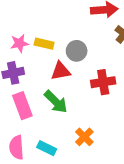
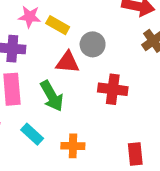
orange cross: (84, 137) -> (73, 146), turned 30
cyan rectangle: (47, 148) -> (32, 134), moved

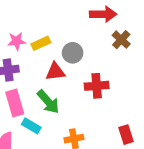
yellow rectangle: (58, 25) -> (41, 43), turned -42
cyan rectangle: (32, 134) -> (31, 126), moved

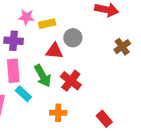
brown cross: (121, 40) -> (122, 47), moved
red cross: (97, 86) -> (71, 81), moved, turned 30
red rectangle: (126, 135) -> (104, 119), turned -35

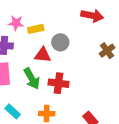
red cross: (71, 81) -> (58, 83), turned -30
cyan rectangle: (23, 94) -> (13, 111), moved

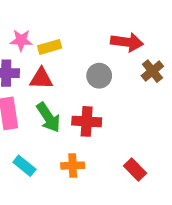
red arrow: (92, 16) -> (127, 42), moved
gray circle: (60, 42) -> (99, 76), moved
red triangle: (43, 55) -> (41, 78), moved

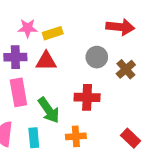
brown cross: (152, 71) -> (126, 69), moved
green arrow: (48, 117) -> (49, 110), moved
cyan rectangle: (24, 166) -> (34, 138), turned 48

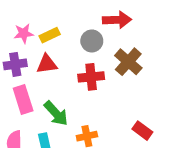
gray circle: (97, 57) -> (92, 41), moved
brown cross: (126, 69) -> (128, 62), size x1.4
red cross: (87, 97) -> (91, 77), moved

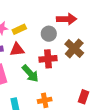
green arrow: (56, 113) -> (30, 73), moved
red rectangle: (142, 131) -> (84, 97), turned 72

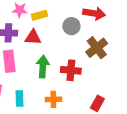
red cross: (48, 59) -> (71, 70), moved
green arrow: (30, 73) -> (43, 67), turned -144

